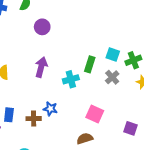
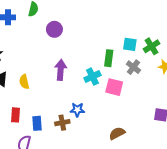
pink square: (95, 114) -> (114, 87), moved

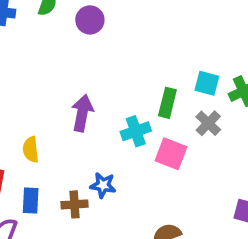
purple circle: (54, 29) -> (90, 20), moved
yellow semicircle: (24, 82) -> (31, 149), moved

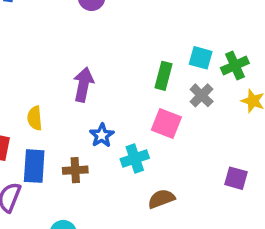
cyan cross: (136, 131) -> (135, 158), moved
blue star: (103, 185) -> (102, 135), moved, turned 30
blue rectangle: (31, 200) -> (34, 166), size x1.4

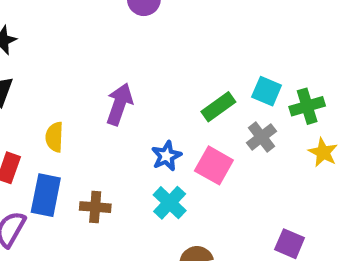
green rectangle: (163, 76) -> (218, 107), turned 32
blue star: (102, 135) -> (166, 156), moved
cyan cross: (135, 158) -> (170, 203), turned -36

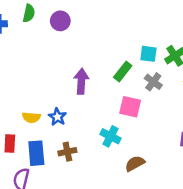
purple arrow: (119, 104) -> (81, 81), moved
yellow semicircle: (54, 137) -> (31, 117), turned -72
blue star: (166, 156) -> (57, 117), moved

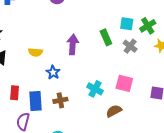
green rectangle: (123, 71) -> (106, 37), turned -63
pink square: (130, 107) -> (124, 83), moved
yellow semicircle: (31, 117) -> (35, 52), moved

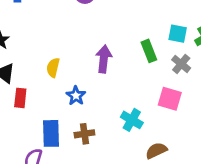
yellow semicircle: (35, 52) -> (53, 68), turned 96
pink square: (124, 83) -> (170, 99), moved
red rectangle: (15, 93) -> (20, 98), moved

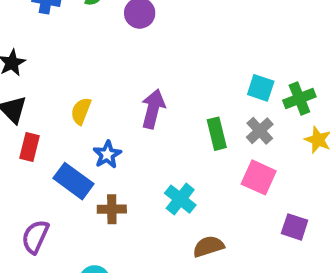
green rectangle: (149, 51) -> (217, 134), moved
pink square: (170, 99) -> (259, 177), moved
blue rectangle: (51, 133) -> (74, 181), moved, turned -60

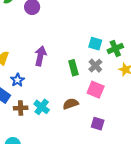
cyan cross: (180, 199) -> (42, 107), moved
purple square: (295, 227) -> (98, 124), moved
brown semicircle: (208, 246) -> (71, 104), moved

